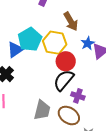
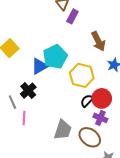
yellow hexagon: (55, 43) -> (82, 75), moved
red circle: (66, 61) -> (102, 98), moved
black semicircle: (64, 80) -> (87, 101), size x0.6

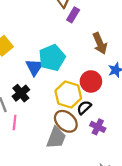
blue triangle: (40, 66) -> (34, 67), turned -30
yellow hexagon: (82, 75) -> (68, 95), moved
red circle: (102, 98) -> (91, 81), moved
brown ellipse: (90, 137) -> (66, 121), moved

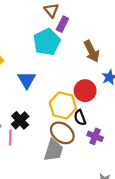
cyan pentagon: (52, 58) -> (47, 42), moved
black cross: (21, 93) -> (20, 120), moved
black semicircle: (84, 107) -> (80, 118), turned -64

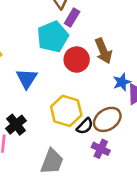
red circle: (85, 91) -> (77, 60), moved
black semicircle: (80, 118) -> (85, 126), turned -119
brown ellipse: (62, 133) -> (107, 119), moved, turned -75

